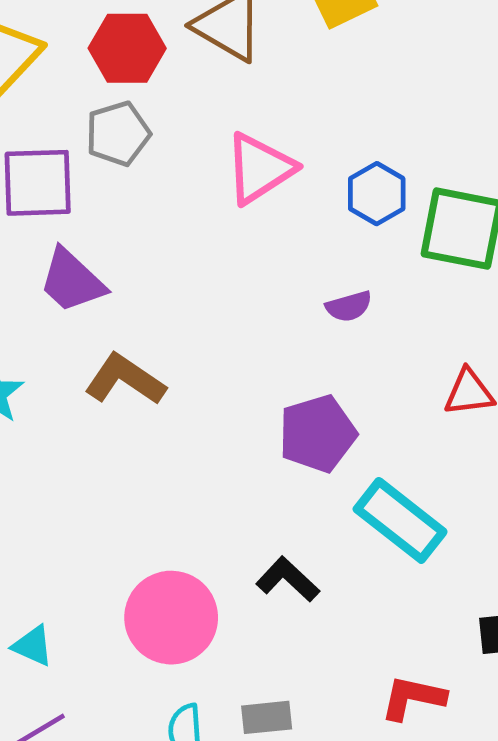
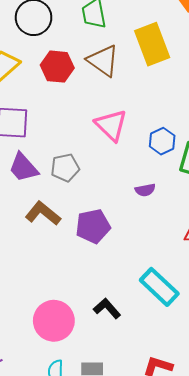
gray pentagon: (118, 134) -> (65, 168), moved
pink triangle: (260, 168) -> (111, 125), turned -48
purple pentagon: (317, 434) -> (93, 226), moved

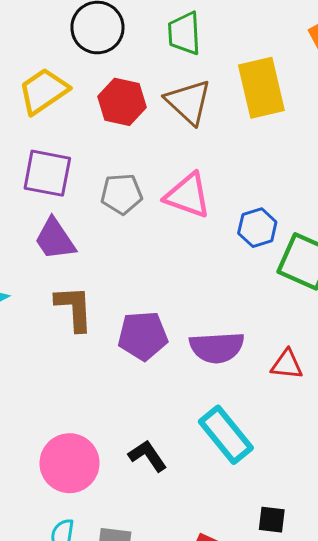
pink triangle: (111, 125) -> (188, 195), turned -32
gray pentagon: (65, 168) -> (121, 194), moved
purple semicircle: (145, 190) -> (217, 347), moved, size x1.8
brown L-shape: (43, 213) -> (74, 308), turned 40

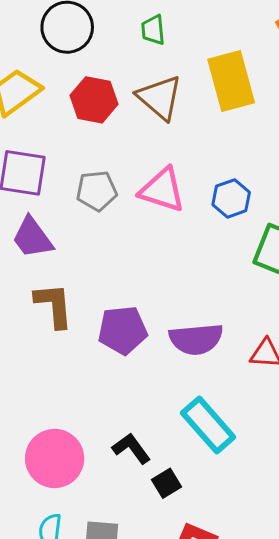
green trapezoid: (184, 33) -> (153, 30), size x0.7
blue hexagon: (257, 228) -> (231, 198), moved
black square: (272, 520) -> (167, 483), moved, turned -36

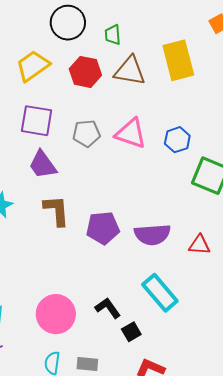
green trapezoid: (153, 30) -> (113, 35), moved
brown triangle: (160, 98) -> (130, 71), turned -32

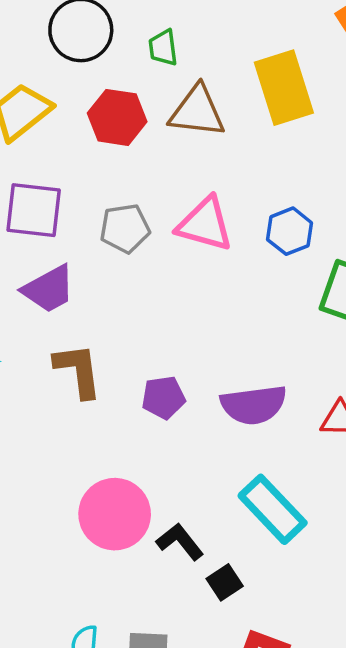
purple trapezoid: (43, 165) -> (49, 289), turned -80
purple pentagon: (103, 228) -> (163, 397), size x0.7
pink circle: (56, 314) -> (115, 514), moved

